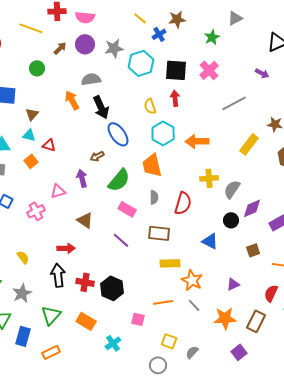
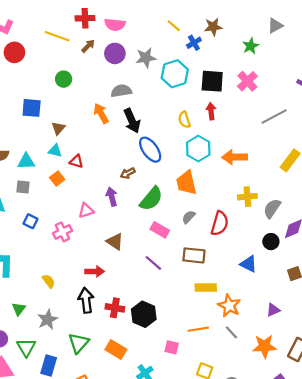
brown arrow: (60, 48) -> (88, 46), moved
gray semicircle: (154, 197) -> (189, 217), turned -136

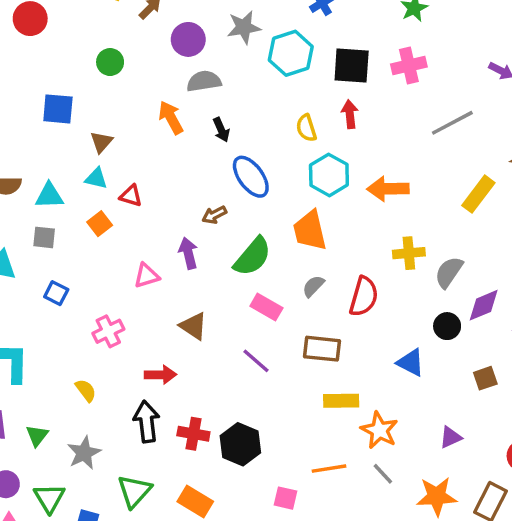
purple circle: (115, 53) -> (188, 39), moved
pink cross: (247, 81) -> (409, 65), turned 30
black arrow: (132, 121) -> (221, 130), size x0.6
pink cross: (63, 232) -> (108, 331), moved

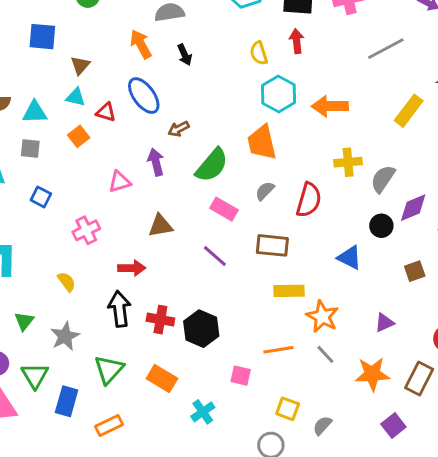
blue ellipse: (251, 177) -> (144, 96), moved
brown triangle: (193, 326) -> (160, 226), turned -44

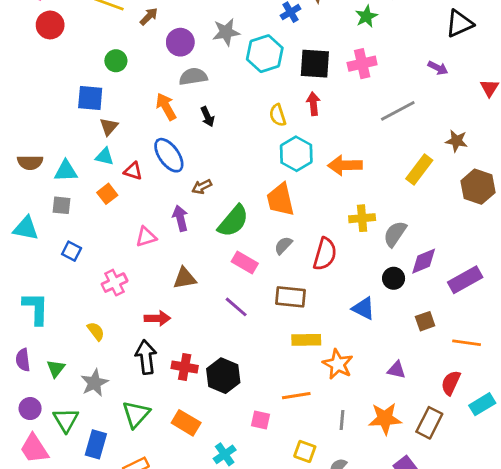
blue square: (42, 37) -> (90, 98), moved
purple triangle: (384, 323) -> (396, 370), turned 36
gray line: (325, 354) -> (342, 420), moved, turned 48

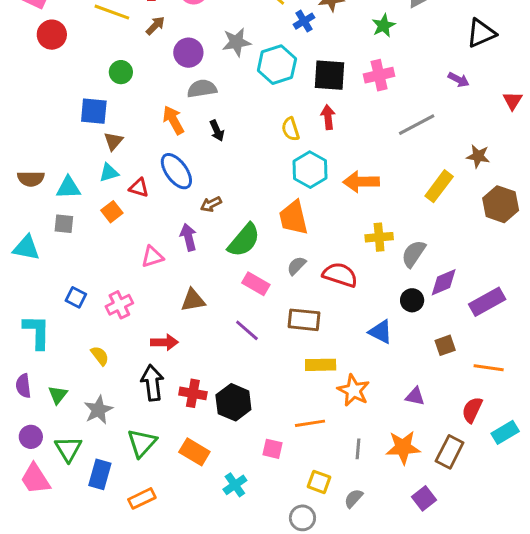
cyan triangle: (104, 157) -> (109, 173), turned -30
blue square: (72, 251) -> (76, 297), moved
red semicircle: (325, 254) -> (340, 275), turned -88

